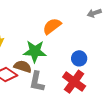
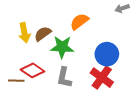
blue circle: (79, 58) -> (107, 54), size x1.5
brown semicircle: (23, 66) -> (43, 34), moved, turned -54

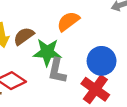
gray L-shape: (64, 78) -> (57, 71), moved

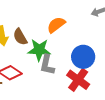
brown semicircle: (24, 36) -> (20, 37), turned -84

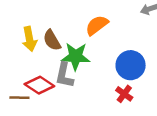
gray L-shape: (47, 65) -> (64, 75), moved
red cross: (78, 80) -> (124, 94), size x0.6

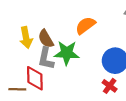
gray L-shape: (64, 75) -> (46, 58), moved
red diamond: (39, 85) -> (35, 78), turned 55

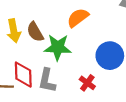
gray L-shape: (46, 58) -> (47, 80), moved
red cross: (110, 86) -> (87, 83), moved

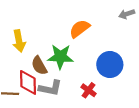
brown semicircle: (35, 32) -> (39, 66), moved
gray L-shape: (47, 80) -> (50, 88), turned -90

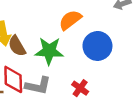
blue circle: (110, 64) -> (97, 46), moved
brown semicircle: (39, 66) -> (17, 46), moved

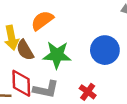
orange semicircle: (70, 20) -> (42, 21), moved

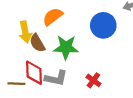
blue circle: (105, 50) -> (103, 25), moved

